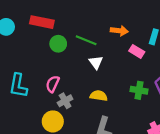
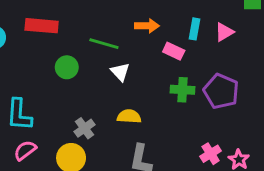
green circle: (58, 44) -> (67, 67), moved
pink semicircle: (53, 84) -> (25, 150), moved, turned 35
green cross: (139, 90) -> (183, 90), moved

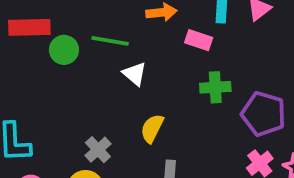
green circle: (67, 67) -> (64, 50), moved
purple pentagon: (221, 91) -> (264, 114), moved
yellow semicircle: (129, 116) -> (152, 128), turned -60

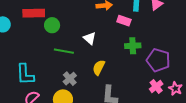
green line: (110, 41) -> (64, 51), moved

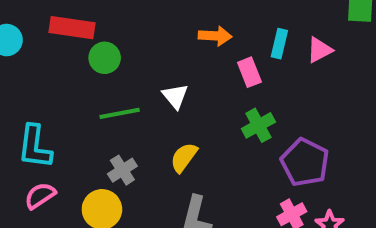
pink rectangle: (124, 21) -> (249, 72), turned 40
green cross: (133, 46) -> (258, 125), turned -35
green line: (64, 51) -> (120, 113), turned -30

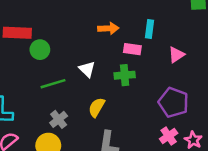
pink triangle: (319, 50) -> (176, 55), moved
pink rectangle: (249, 72) -> (132, 49), turned -54
green cross: (258, 125) -> (125, 75), moved, turned 30

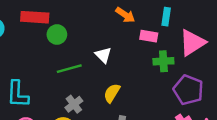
orange arrow: (108, 28) -> (125, 15), turned 36
pink triangle: (176, 55) -> (192, 43), size x1.6
green cross: (125, 75) -> (163, 61), moved

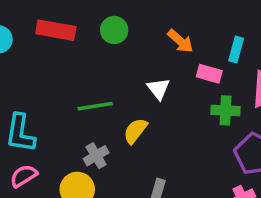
green circle: (57, 34) -> (114, 30), moved
white triangle: (103, 55) -> (158, 89), moved
yellow semicircle: (112, 93) -> (135, 131), moved

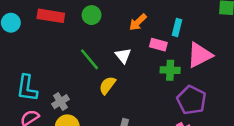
orange arrow: (180, 41) -> (138, 22), turned 96
green line: (95, 106) -> (90, 59), moved, turned 60
gray cross: (96, 156) -> (61, 102), moved

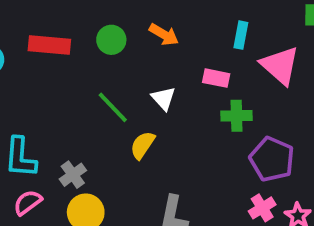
orange arrow: (138, 22) -> (164, 35), moved, turned -102
cyan rectangle: (177, 28) -> (241, 35), moved
pink triangle: (200, 55) -> (280, 65), moved, turned -48

